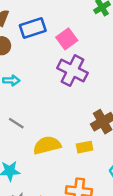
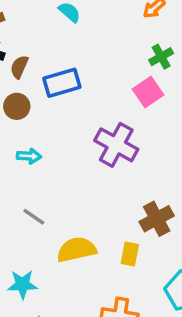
pink square: (67, 39) -> (148, 92), moved
yellow rectangle: (85, 147) -> (130, 254), turned -70

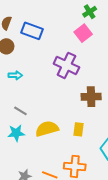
blue rectangle: (62, 83) -> (32, 31), turned 40
brown cross: (157, 219) -> (91, 97), moved, turned 30
cyan star: (22, 284) -> (16, 133), moved

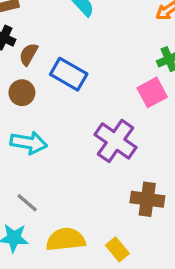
cyan arrow: (15, 75) -> (29, 143), size x1.5
yellow rectangle: (78, 129) -> (117, 249), turned -56

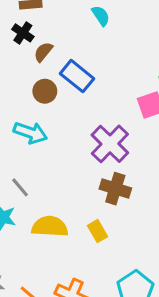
brown circle: (22, 93) -> (45, 91), moved
brown cross: (147, 199) -> (115, 189), moved
yellow rectangle: (117, 249) -> (98, 231), moved

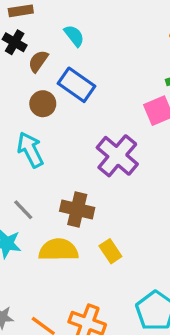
cyan semicircle: (101, 16) -> (74, 36), moved
cyan arrow: (30, 133) -> (30, 150), turned -132
brown cross: (115, 189) -> (77, 209), moved

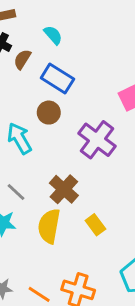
brown circle: (43, 104) -> (49, 113), moved
brown cross: (77, 209) -> (64, 189), turned 32
yellow semicircle: (58, 250) -> (49, 226), turned -76

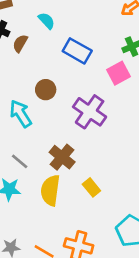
blue rectangle: (57, 79) -> (77, 51), moved

